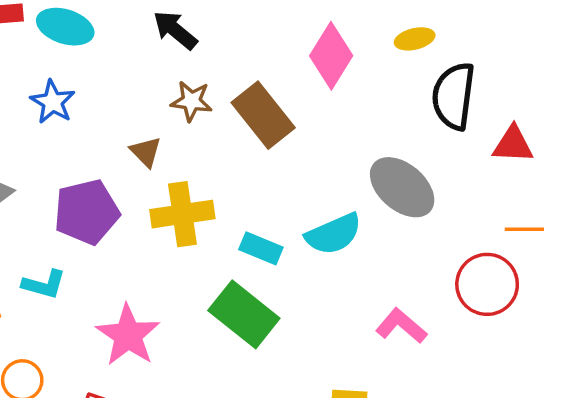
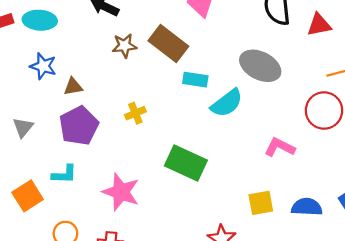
brown triangle: (146, 152) -> (73, 87), moved, turned -42
yellow cross: (182, 214) -> (135, 113), size x0.6
cyan rectangle: (261, 248) -> (195, 80), moved

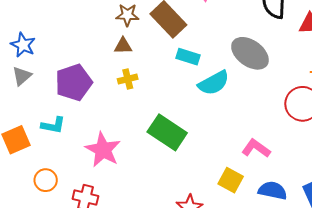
blue star: (43, 66) -> (23, 45), moved
brown triangle: (73, 87) -> (123, 46), moved
pink L-shape: (280, 147) -> (256, 148), moved
yellow square: (261, 203) -> (231, 180), turned 30

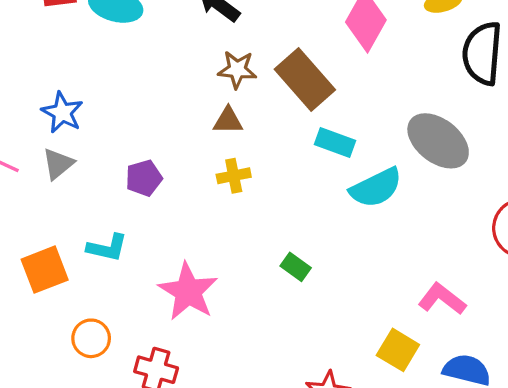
purple pentagon: (74, 82) -> (144, 178), size x0.6
green rectangle: (167, 132) -> (296, 267), size x0.5

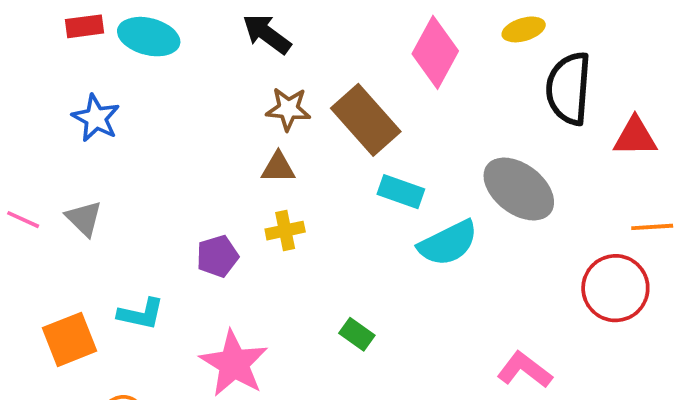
blue star: (62, 113) -> (96, 118), moved
gray triangle: (58, 164) -> (84, 218), turned -36
purple pentagon: (144, 178) -> (217, 256), moved

